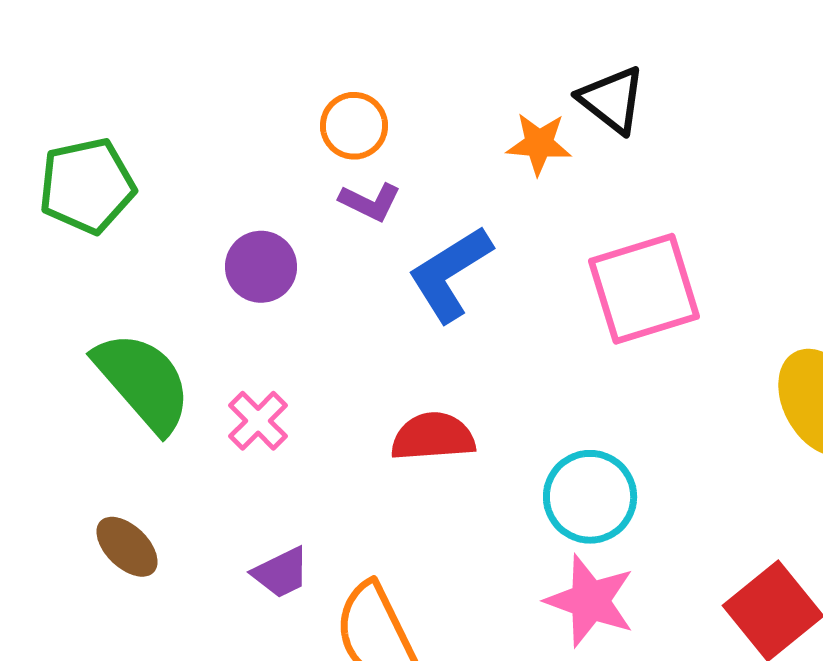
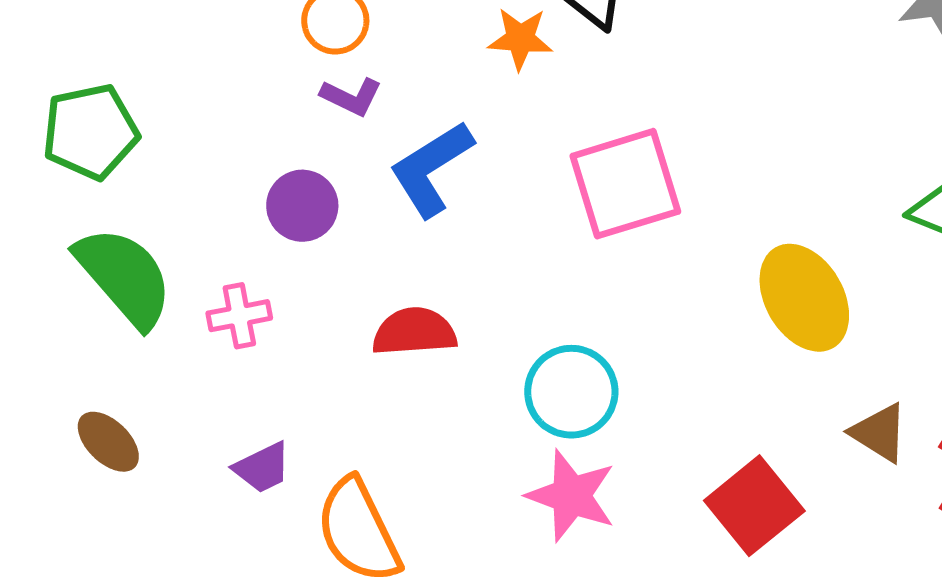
green pentagon: (87, 186) -> (90, 132), moved
purple circle: (261, 267) -> (302, 206), moved
pink cross: (258, 421) -> (239, 316), turned 34

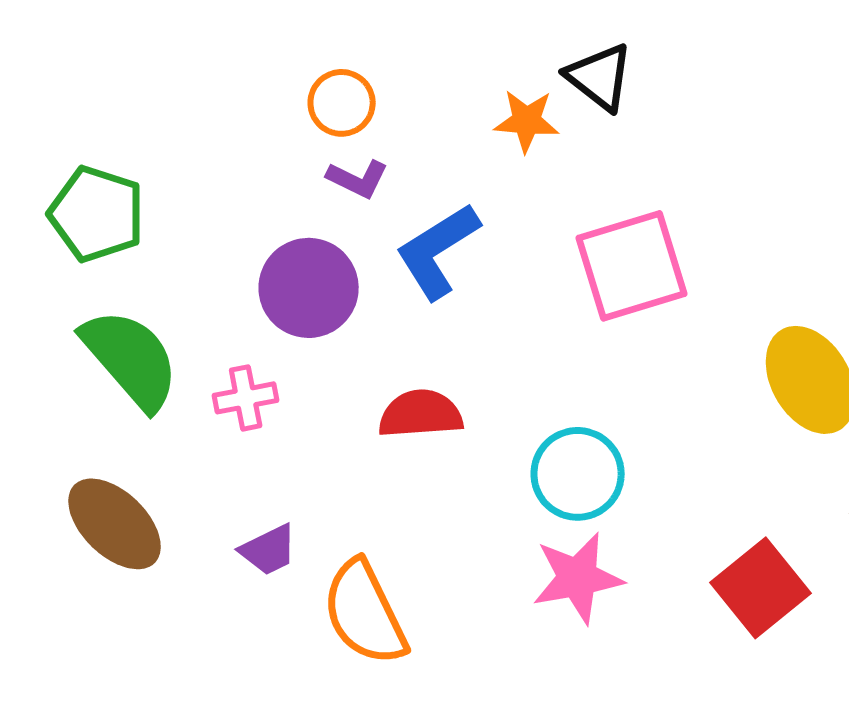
green pentagon: (90, 132) -> (97, 214), turned 30
purple circle: (302, 206) -> (309, 288), size x1.4
brown ellipse: (108, 442) -> (115, 524), size x1.5
pink star: (571, 496) -> (578, 578), turned -30

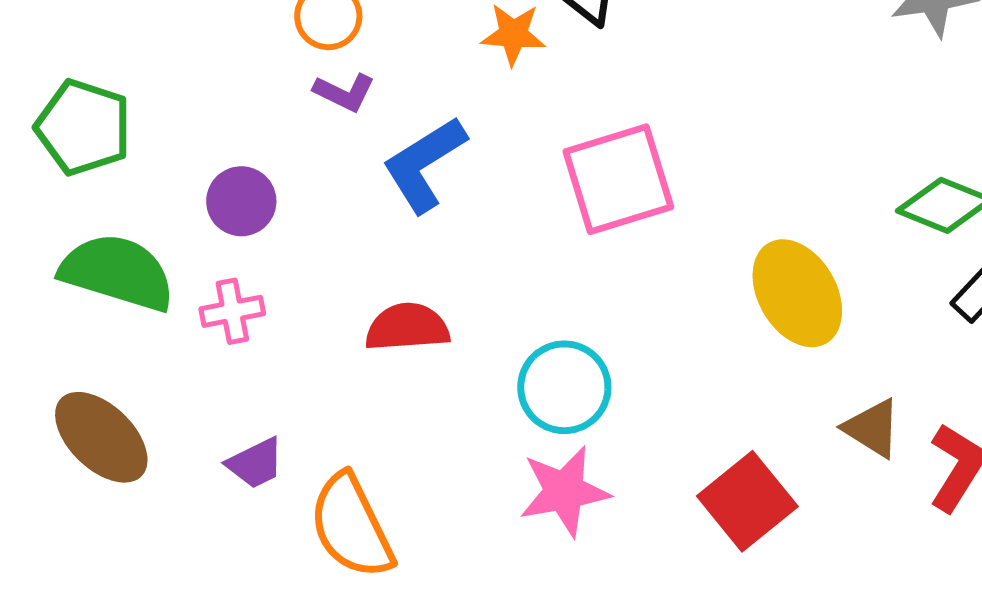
purple circle: (309, 288) -> (241, 201), moved, size x0.7
green semicircle: (131, 359) -> (117, 272), turned -32

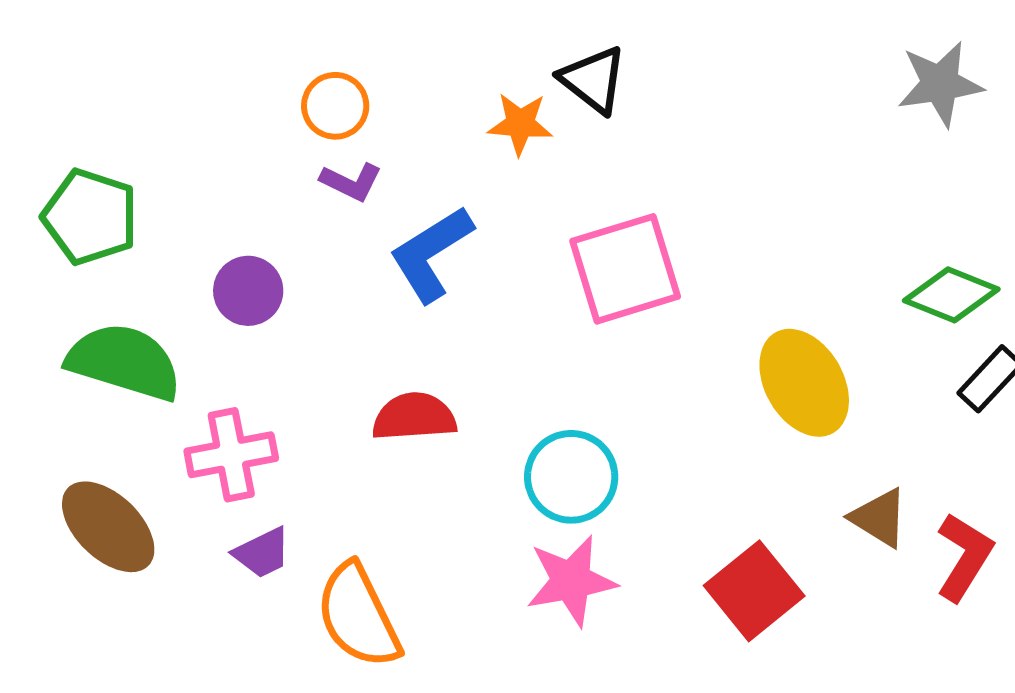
pink cross: (232, 311) -> (231, 455), moved, size x1.4

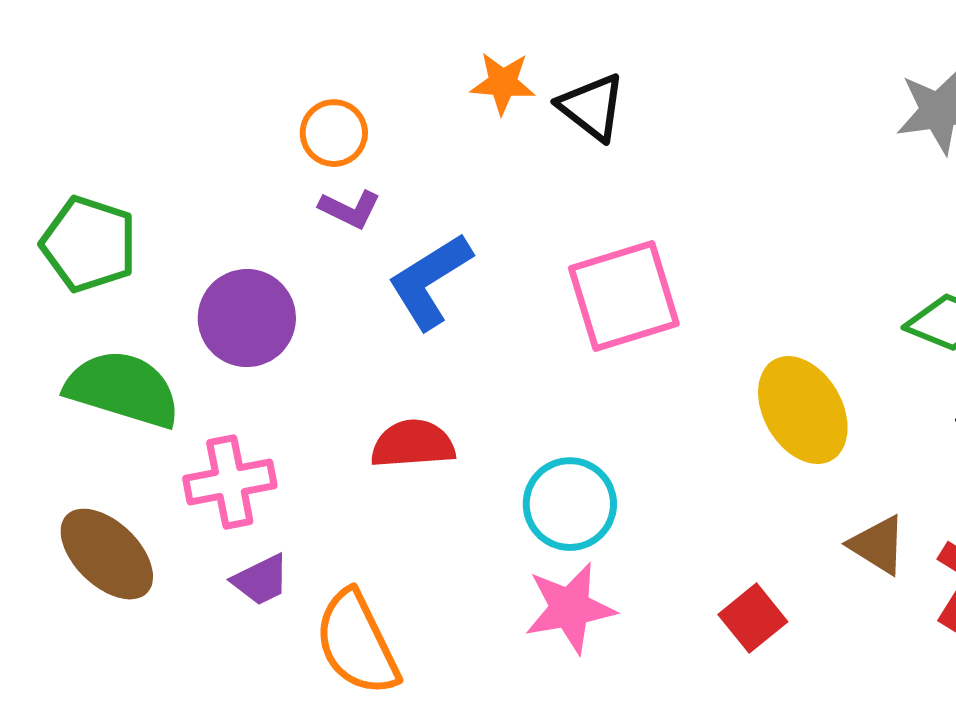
orange star: (520, 124) -> (503, 83), moved
purple circle: (248, 291) -> (247, 318), size x1.4
red square: (754, 591) -> (753, 618), size x0.7

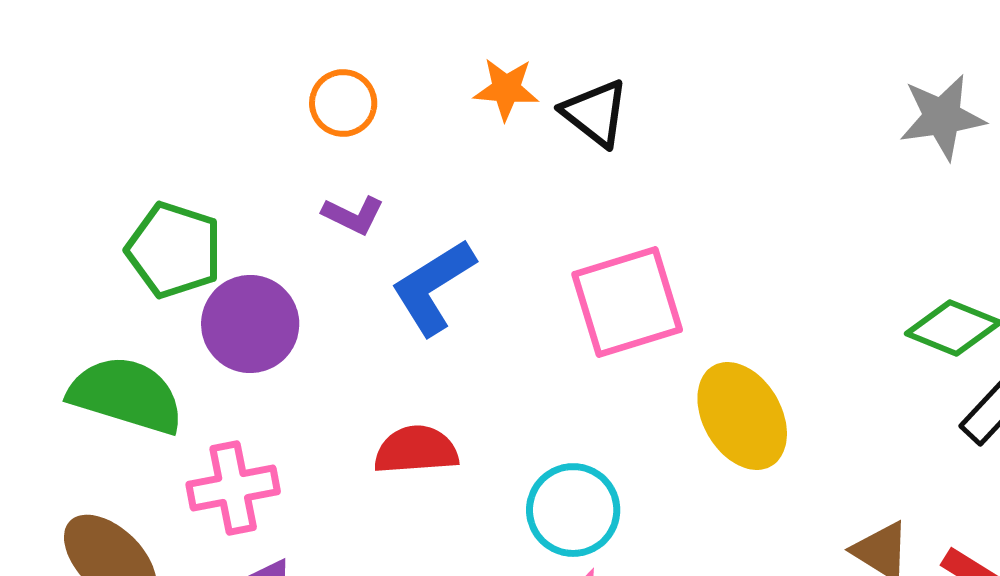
orange circle: (334, 133) -> (343, 103), moved
green pentagon: (89, 244) -> (174, 250), moved
yellow ellipse: (803, 410) -> (742, 416), moved

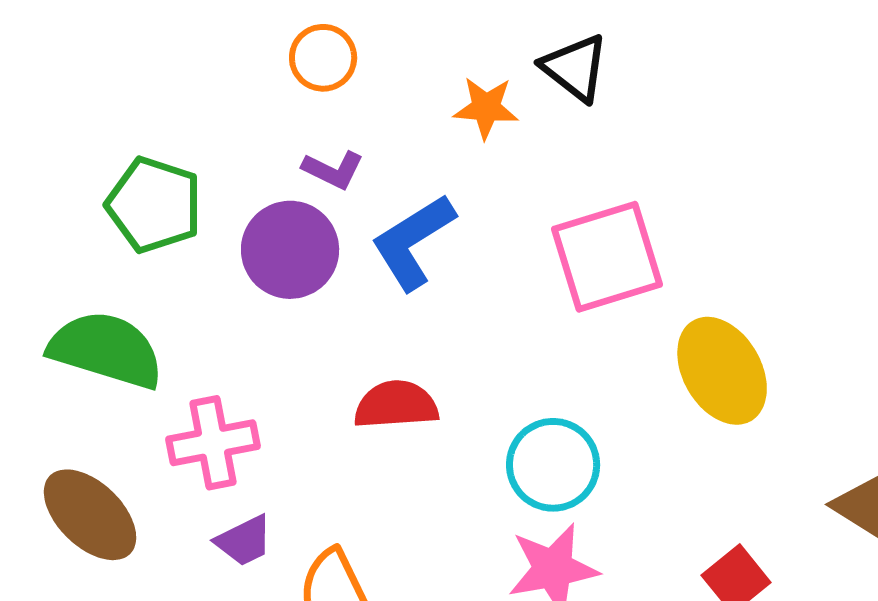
orange star: (506, 89) -> (486, 108), moved
purple circle: (250, 324) -> (290, 250), moved

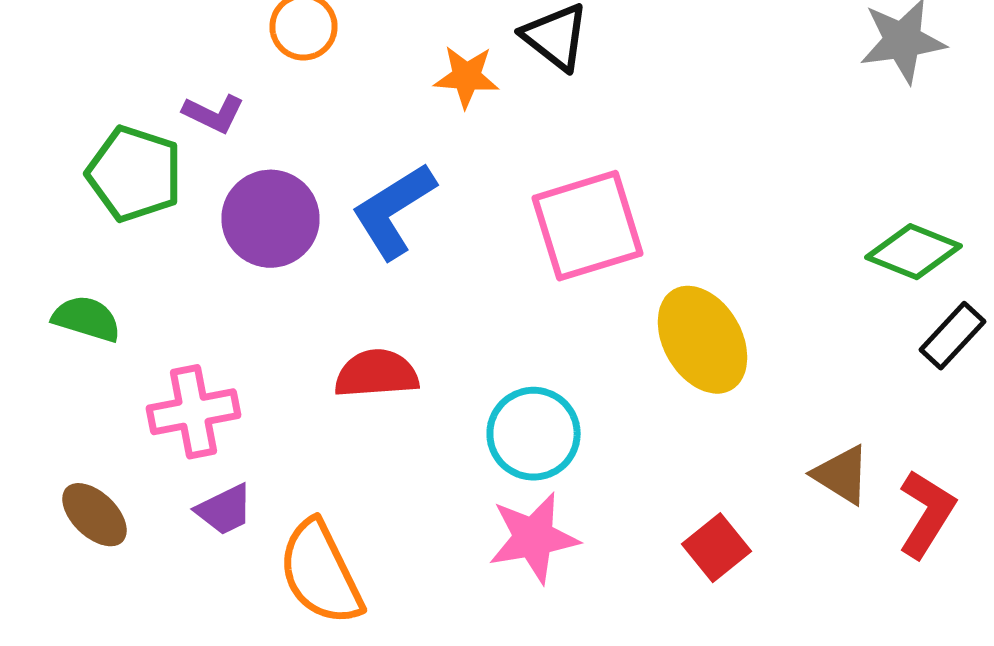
purple L-shape: (333, 170) -> (214, 114), moved
green semicircle: (106, 350) -> (86, 319), size x0.6
brown ellipse: (90, 515) -> (94, 515), moved, size x0.7

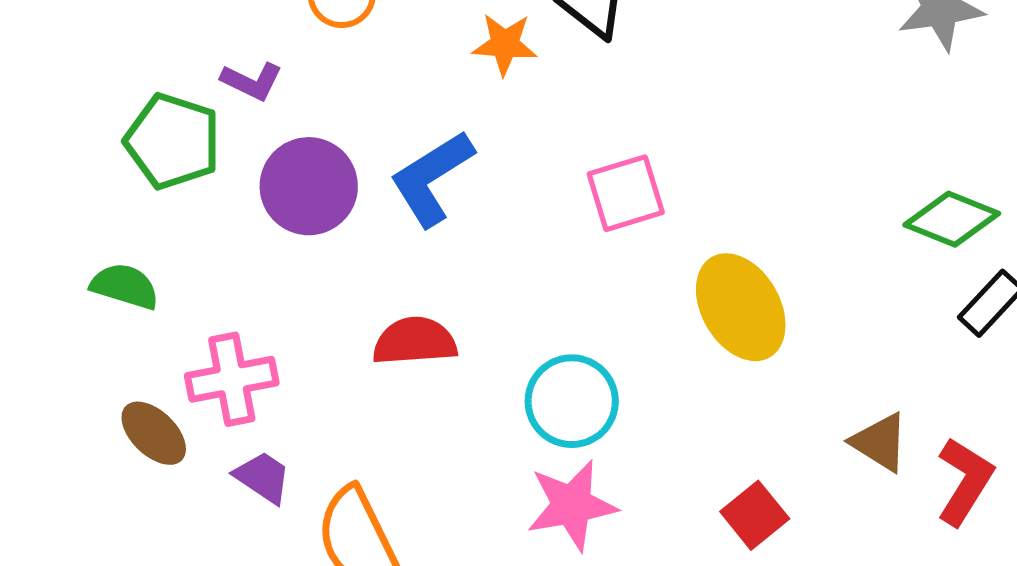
pink square: (588, 226) -> (626, 193), size x0.7
purple trapezoid: (224, 510) -> (263, 477), turned -120
brown ellipse: (94, 515) -> (154, 433), moved

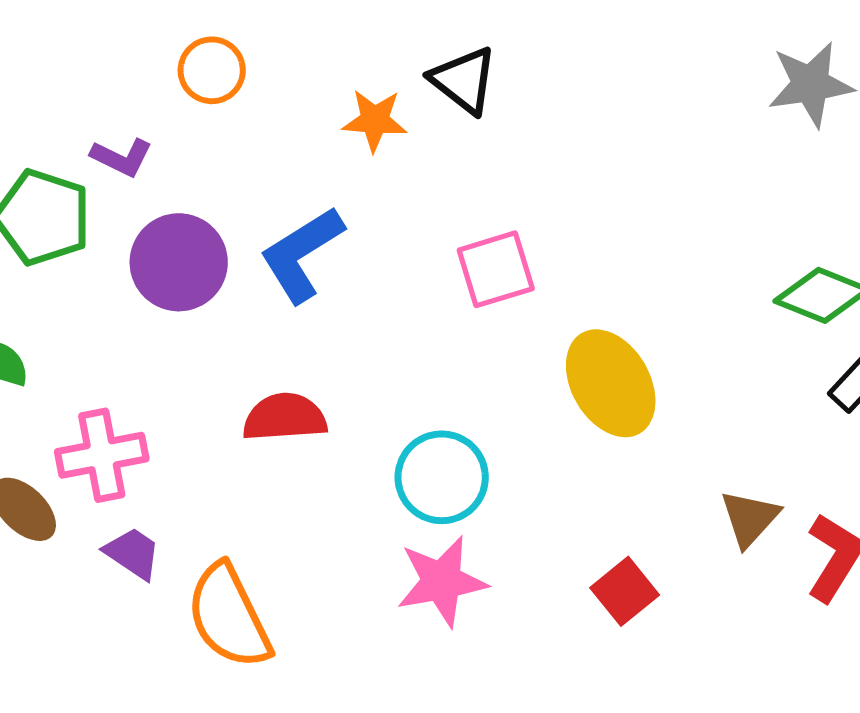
brown triangle: (880, 442) -> (750, 518), turned 40

